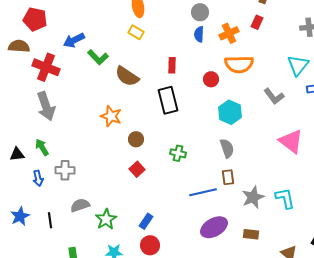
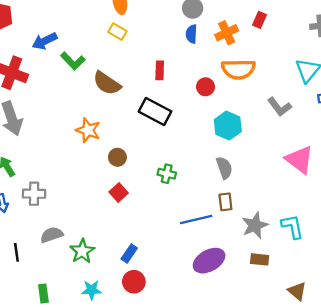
black rectangle: (168, 100) -> (155, 111), turned -48
brown rectangle: (251, 234) -> (260, 259), moved

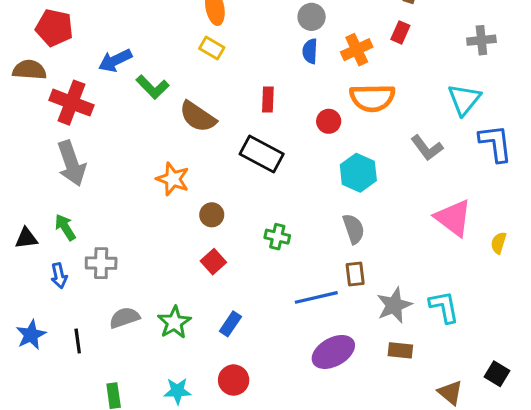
green star: (82, 251) -> (174, 322), moved
blue rectangle: (129, 254) -> (230, 324), moved

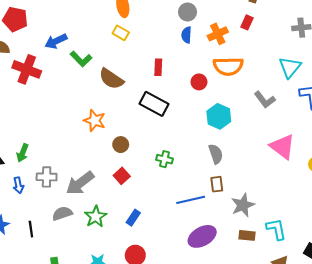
gray arrow: (71, 163) -> (80, 183), moved, turned 72
green arrow: (65, 227) -> (23, 153), turned -126
cyan L-shape: (444, 307) -> (276, 229), moved

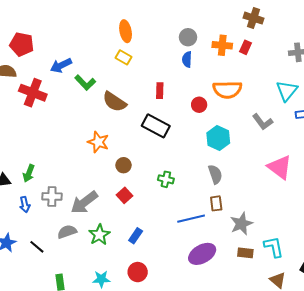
orange cross: (218, 34) -> (222, 45), moved, turned 30
black line: (31, 229) -> (37, 247), turned -42

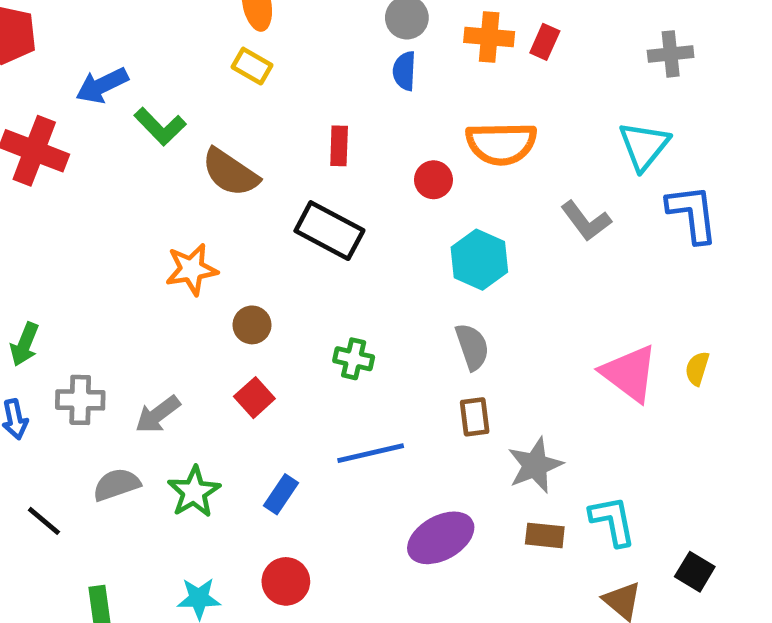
orange star: (98, 142) -> (192, 269), turned -30
pink triangle: (280, 167) -> (629, 373), moved
gray arrow: (84, 202) -> (158, 414), size x0.7
blue line: (191, 219) -> (371, 453), moved

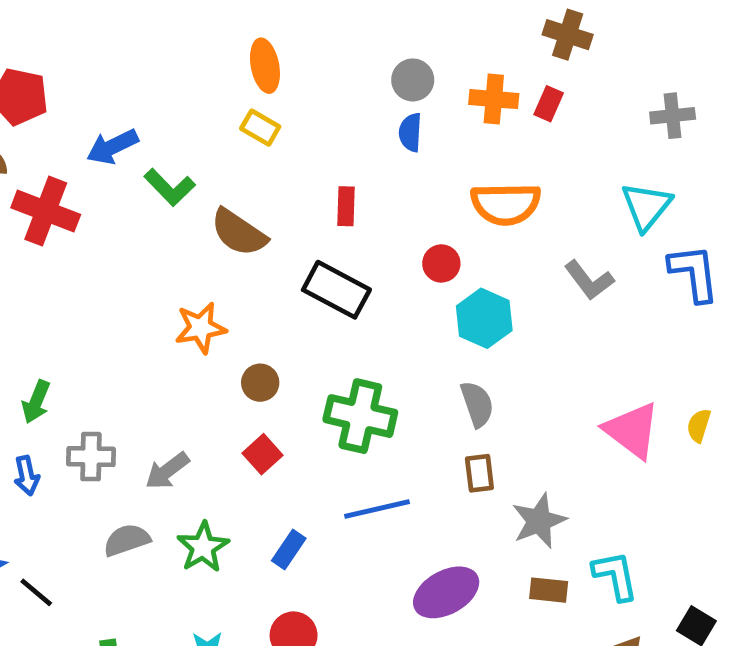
red circle: (433, 180) -> (441, 263), moved
green cross: (354, 359) -> (360, 416), size x1.8
black line: (44, 521) -> (36, 592), moved

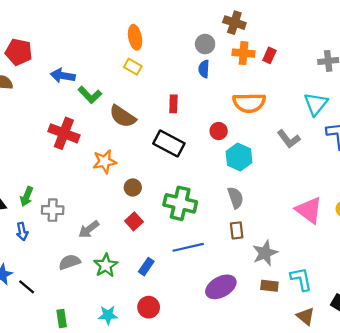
brown cross: (568, 35) -> (234, 23), moved
blue arrow: (112, 147) -> (63, 76), turned 35
red cross: (46, 211) -> (64, 133), moved
gray cross: (91, 457) -> (53, 210), moved

